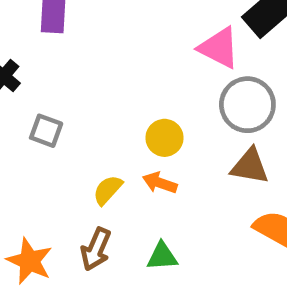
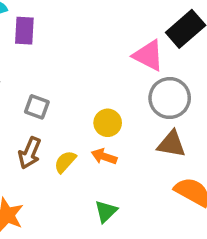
gray square: (46, 131) -> (37, 107), moved
brown arrow: (96, 249) -> (30, 153), moved
green triangle: (162, 256) -> (106, 211), turned -40

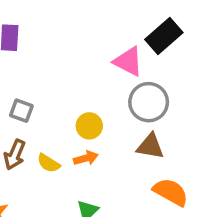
orange arrow: (104, 156) -> (86, 158), turned 145
yellow semicircle: (65, 162) -> (49, 163), turned -100

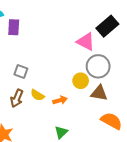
yellow circle: (89, 126) -> (81, 81), moved
yellow semicircle: (49, 163) -> (37, 95), moved

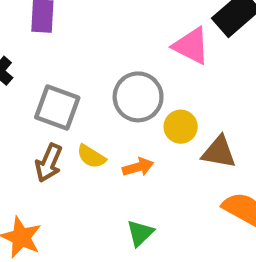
gray circle: (98, 66) -> (138, 97), moved
gray square: (21, 71) -> (57, 108), size x1.5

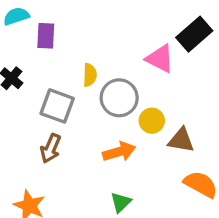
yellow semicircle: (91, 156) -> (90, 75), moved, turned -120
orange arrow: (138, 167) -> (119, 152), size x1.4

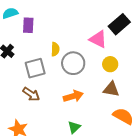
gray square: (57, 106) -> (35, 68), turned -35
yellow circle: (152, 121) -> (110, 64), moved
brown arrow: (51, 148) -> (31, 94), turned -78

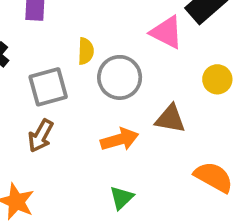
yellow circle: (110, 64) -> (217, 79), moved
brown triangle: (111, 89) -> (170, 119), moved
brown arrow: (31, 94) -> (41, 136), turned 84

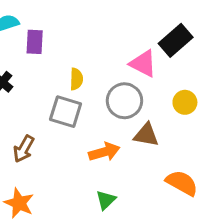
gray circle: (120, 77) -> (124, 101), moved
gray square: (48, 87) -> (66, 112), moved, turned 32
brown arrow: (41, 136) -> (24, 149), moved

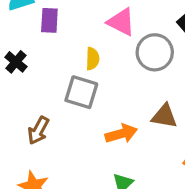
pink triangle: (143, 64) -> (121, 22), moved
gray circle: (124, 101) -> (155, 52), moved

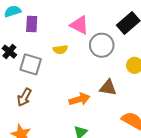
yellow semicircle: (93, 59) -> (60, 49), turned 80
gray square: (81, 92) -> (31, 64), moved

